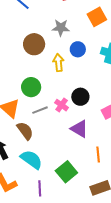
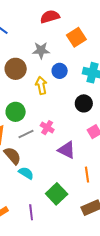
black circle: (80, 97) -> (84, 103), moved
cyan semicircle: (31, 159) -> (26, 173), moved, size x0.7

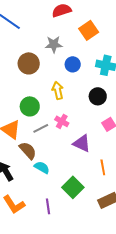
yellow arrow: (41, 85) -> (58, 90), moved

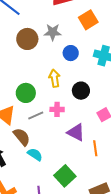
brown circle: (29, 63) -> (27, 39), moved
black circle: (98, 96) -> (81, 91), moved
pink cross: (62, 121) -> (57, 109), turned -32
orange line: (103, 167) -> (95, 148), moved

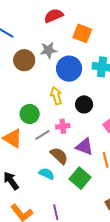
orange square: (88, 20) -> (82, 33), turned -30
blue circle: (71, 53) -> (69, 69), size x1.6
brown semicircle: (22, 137) -> (59, 156), moved
green square: (65, 176) -> (80, 178), moved

